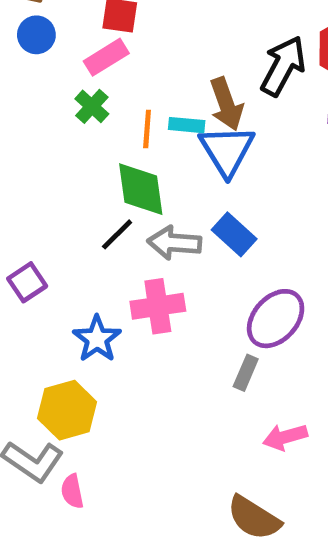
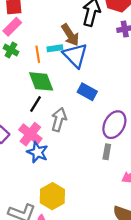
gray arrow: (174, 243) -> (59, 120), moved, turned 115
pink cross: (158, 306) -> (30, 134), moved, turned -30
yellow hexagon: (67, 410) -> (52, 196), moved

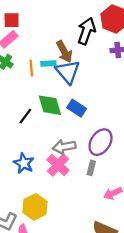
green diamond: (41, 81) -> (50, 105), moved
gray arrow: (59, 120) -> (64, 147), moved, turned -120
pink cross: (30, 134) -> (58, 165), moved

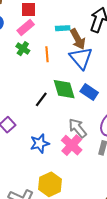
cyan rectangle: (48, 64) -> (63, 28), moved
gray arrow: (64, 147) -> (78, 128), turned 60
blue star: (24, 163) -> (40, 143), turned 30

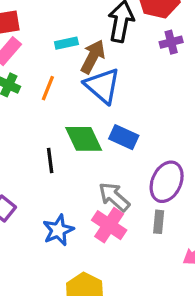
brown arrow: (78, 39) -> (93, 57), turned -115
orange line: (47, 54) -> (48, 88), turned 35
black line: (41, 99) -> (50, 160), turned -35

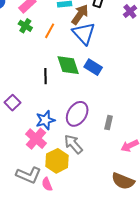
purple cross: (171, 42) -> (130, 11), turned -32
purple ellipse: (167, 182) -> (77, 114), moved
gray arrow: (114, 197) -> (73, 144), moved
pink cross: (109, 225) -> (36, 139), moved

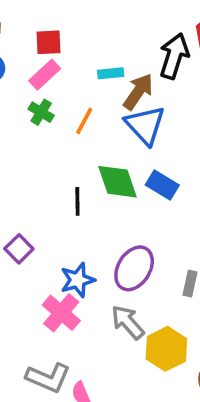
yellow hexagon: (57, 161) -> (166, 349), moved

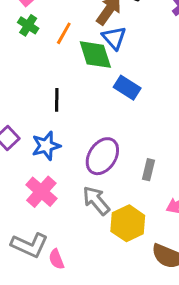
blue triangle: (145, 125) -> (114, 38), size x0.7
green diamond: (117, 182) -> (95, 55), moved
blue star: (78, 280) -> (46, 146), moved

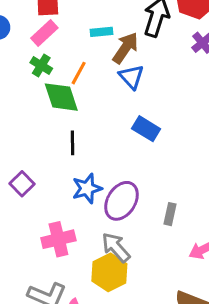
green diamond: (95, 55) -> (61, 97), moved
blue star: (46, 146) -> (87, 189), moved
pink cross: (41, 192) -> (58, 239), turned 36
yellow hexagon: (128, 223) -> (109, 272), moved

